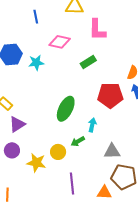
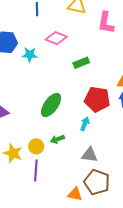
pink L-shape: (97, 30) -> (106, 23), moved
cyan arrow: (92, 125) -> (85, 124), moved
purple line: (72, 184) -> (36, 171), moved

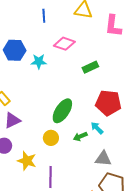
cyan arrow: (85, 124) -> (97, 128), turned -64
green arrow: (57, 139) -> (80, 136), moved
yellow circle: (36, 146) -> (51, 138), moved

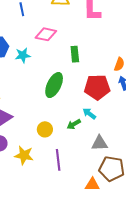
green rectangle: (90, 67) -> (75, 54), turned -63
green ellipse: (62, 111) -> (54, 85), moved
purple line: (50, 177) -> (58, 160), moved

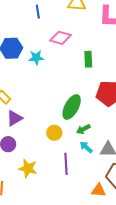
green ellipse: (54, 85) -> (72, 107), moved
cyan arrow: (89, 114) -> (86, 147), moved
yellow star: (24, 155) -> (28, 168), moved

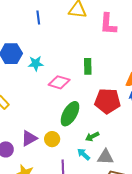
pink diamond: (60, 38) -> (59, 82), moved
purple triangle: (14, 118) -> (29, 138), moved
green arrow: (83, 129) -> (92, 136), moved

